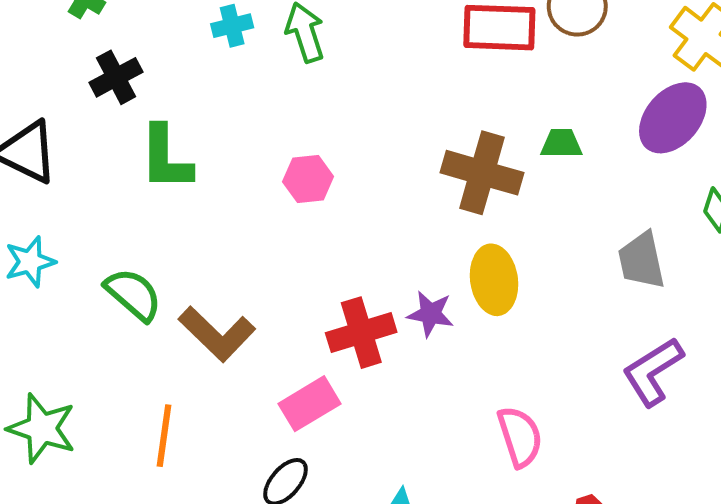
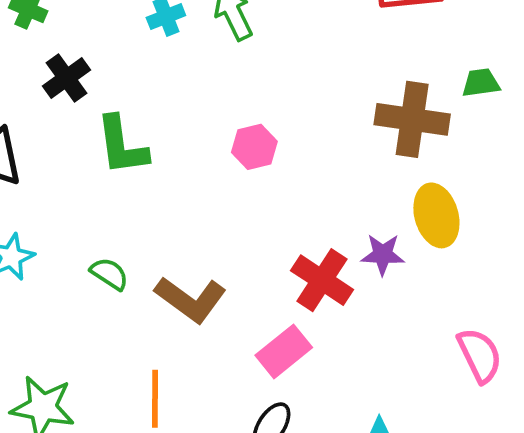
green semicircle: (133, 294) -> (109, 274), size x0.7
red cross: (361, 333) -> (322, 280), turned -32

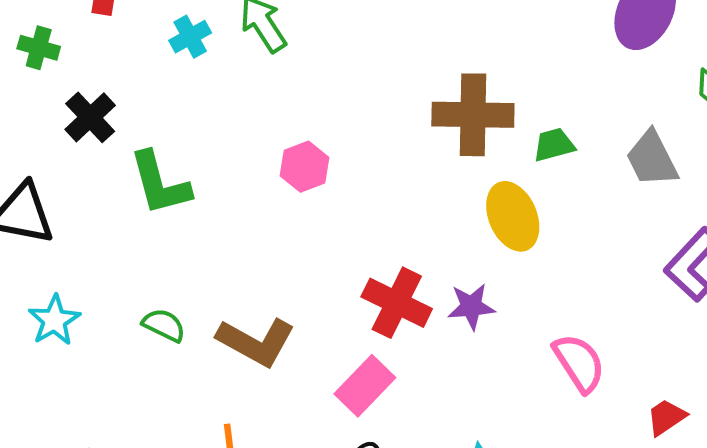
green trapezoid: (481, 83) -> (554, 145), moved
purple star: (383, 254) -> (471, 306), moved

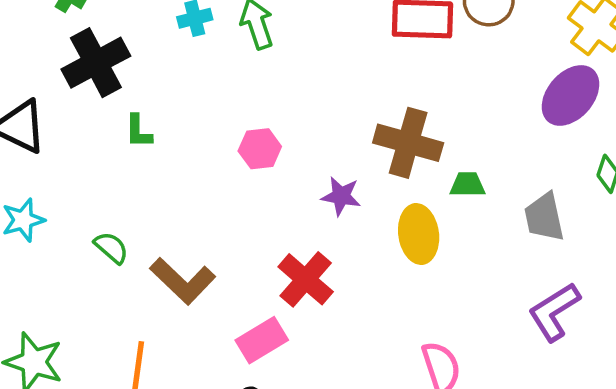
black cross: (90, 117) -> (96, 63), size x1.5
green L-shape: (160, 183) -> (138, 131), size x0.6
purple star: (471, 306) -> (341, 196), moved

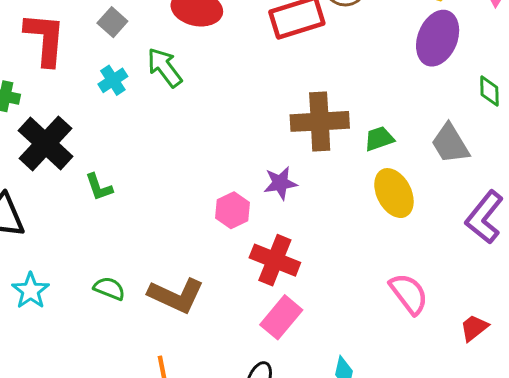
pink hexagon: (260, 149) -> (233, 210), moved
yellow ellipse: (419, 234) -> (394, 193), moved
pink rectangle: (262, 340) -> (281, 317), moved

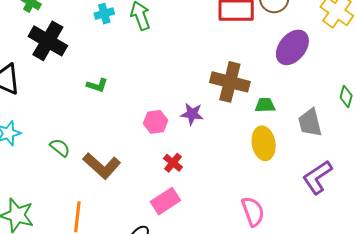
purple ellipse: (438, 38) -> (292, 47), moved
black cross: (45, 143) -> (48, 41), turned -30
green L-shape: (99, 187) -> (97, 85), moved, turned -70
red cross: (275, 260) -> (173, 163), size x0.6

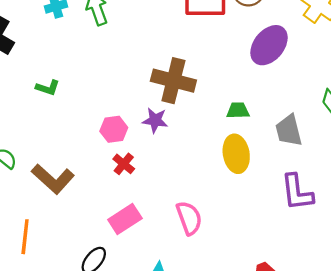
brown cross: (230, 82) -> (173, 81), moved
red cross: (173, 163) -> (124, 164), moved
purple L-shape: (317, 177) -> (297, 192), turned -63
pink semicircle: (253, 211) -> (189, 218), moved

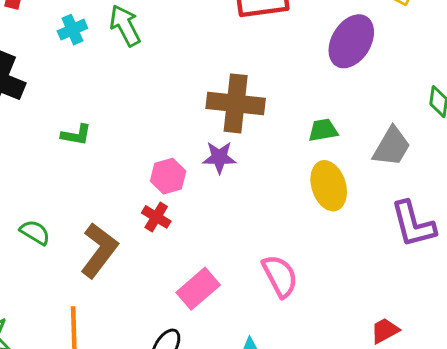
gray trapezoid: (289, 130) -> (392, 147), turned -128
red cross: (124, 164) -> (156, 217), moved
brown L-shape: (53, 179) -> (99, 250), turned -87

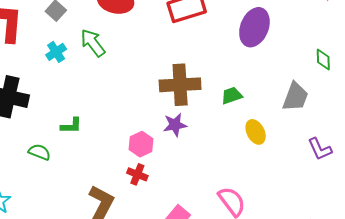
green trapezoid: (323, 130) -> (232, 96), moved
yellow ellipse: (329, 186) -> (256, 132), size x0.7
purple L-shape: (413, 224) -> (320, 149), size x0.7
green semicircle: (35, 232) -> (39, 152), moved

